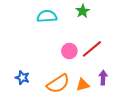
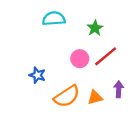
green star: (83, 11) -> (95, 28), moved
blue star: (22, 78) -> (37, 75), moved

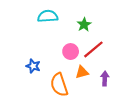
orange semicircle: (67, 96) -> (59, 85), turned 105
orange triangle: (95, 98) -> (82, 72), moved

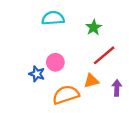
pink circle: (71, 52) -> (55, 62), moved
orange semicircle: (59, 85) -> (66, 95), turned 90

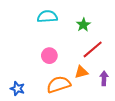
blue star: (37, 74) -> (17, 89), moved

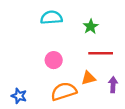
red line: (93, 49) -> (101, 53), turned 40

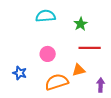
purple arrow: (113, 85) -> (101, 85), moved
blue star: (19, 96) -> (20, 73), moved

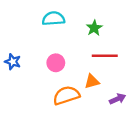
blue star: (20, 73) -> (13, 62), moved
purple arrow: (101, 85) -> (118, 99), turned 64

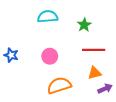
orange triangle: (92, 81) -> (95, 73), moved

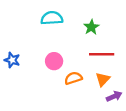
orange triangle: (95, 73) -> (103, 79), turned -32
orange semicircle: (59, 85) -> (73, 78), moved, size x0.7

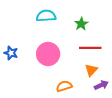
pink circle: (54, 61) -> (48, 54), size x1.5
orange semicircle: (73, 78) -> (64, 86), moved

